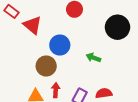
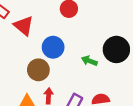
black circle: (117, 27) -> (116, 49), moved

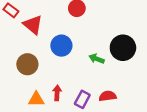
brown circle: (38, 70) -> (27, 64), moved

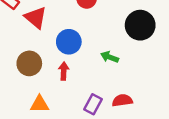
black circle: (123, 48) -> (140, 25), moved
red arrow: (57, 93) -> (64, 71), moved

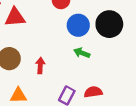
red triangle: (36, 18) -> (15, 17), turned -45
blue circle: (69, 42) -> (78, 25), moved

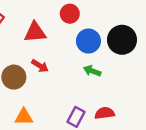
red triangle: (15, 17) -> (35, 32), moved
red arrow: (40, 66) -> (40, 66), moved, turned 119

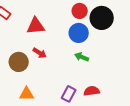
red circle: (70, 14) -> (80, 11), moved
black circle: (122, 40) -> (102, 18), moved

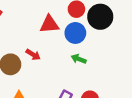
red triangle: (36, 26) -> (49, 24), moved

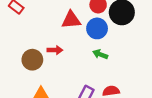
red arrow: (33, 55) -> (55, 50), turned -32

